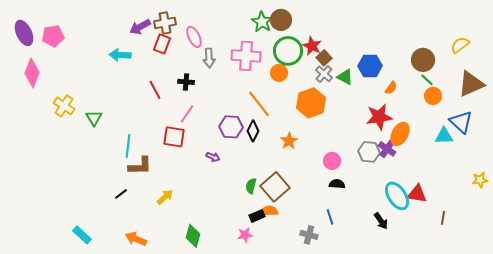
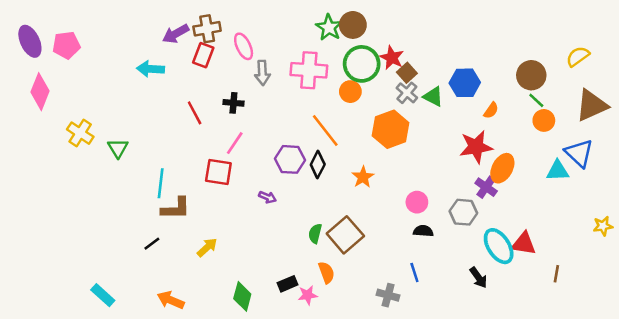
gray hexagon: (369, 152) -> (463, 212), moved
orange semicircle: (269, 211) -> (326, 272), moved, turned 72
black rectangle: (257, 216) -> (288, 284), moved

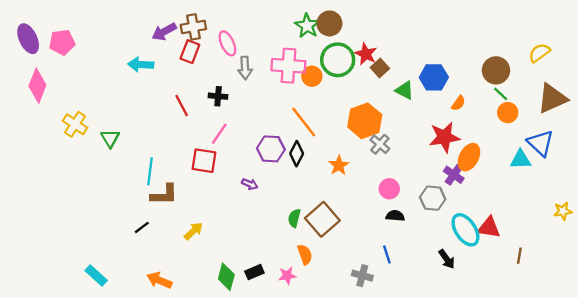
orange circle: (350, 92) -> (312, 76), moved
gray cross: (407, 93) -> (380, 144), moved
black rectangle: (288, 284) -> (254, 272), moved

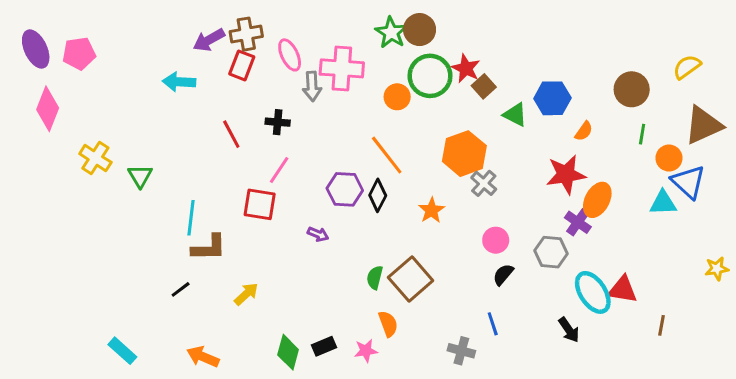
pink cross: (288, 66) -> (342, 68), moved
green line: (501, 94) -> (642, 134), moved, turned 56
orange circle: (508, 113) -> (669, 158), moved
black semicircle: (395, 216) -> (503, 275), turned -54

